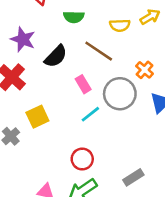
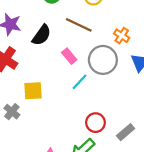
yellow square: (37, 117) -> (33, 91), turned 30
red circle: (82, 159) -> (95, 123), moved

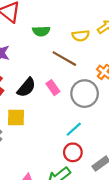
black semicircle: (42, 35) -> (26, 87), moved
cyan line: (80, 82) -> (74, 129), moved

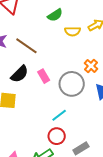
green semicircle: (41, 31) -> (55, 15), moved, turned -35
brown line: (64, 59) -> (26, 46), moved

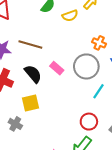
black semicircle: (20, 74) -> (33, 74), turned -66
cyan line: (59, 115) -> (98, 91), moved

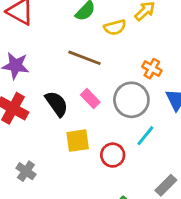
brown line: (30, 44) -> (84, 58), moved
yellow square: (30, 103) -> (78, 141), moved
red circle: (89, 122) -> (113, 155), moved

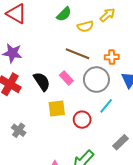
brown line: (84, 58) -> (77, 54), moved
orange cross: (152, 69) -> (112, 57), turned -32

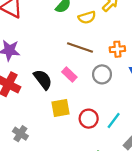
gray circle: (96, 80) -> (102, 74), size x0.7
cyan line: (106, 106) -> (114, 120), moved

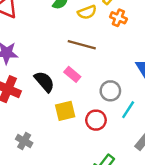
orange cross: (117, 49) -> (118, 18), moved, turned 32
gray circle: (102, 74) -> (110, 91), moved
cyan line: (114, 120) -> (128, 110), moved

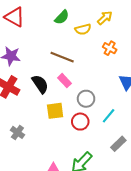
orange cross: (118, 18) -> (110, 48), moved
brown line: (82, 45) -> (62, 57), moved
gray circle: (110, 91) -> (86, 99), moved

